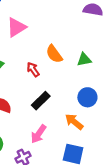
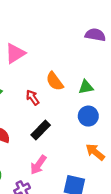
blue circle: (87, 97) -> (88, 116), moved
orange arrow: (74, 122) -> (95, 152), moved

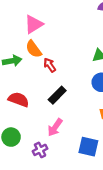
orange semicircle: (55, 81) -> (34, 49), moved

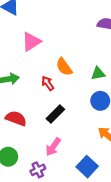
orange semicircle: (34, 49) -> (64, 67), moved
blue square: (88, 147) -> (87, 167), turned 30

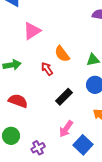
black rectangle: (55, 114) -> (64, 97), moved
pink arrow: (53, 147) -> (66, 129), moved

